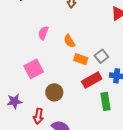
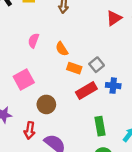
green rectangle: (106, 101) -> (100, 126), moved

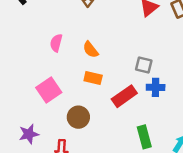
gray square: (97, 65) -> (144, 65), moved, turned -32
orange rectangle: (74, 68) -> (93, 78), moved

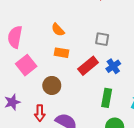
pink semicircle: (56, 43) -> (15, 37), moved, size x1.5
blue cross: (156, 87) -> (113, 66), moved, turned -32
green rectangle: (144, 137) -> (107, 98), turned 30

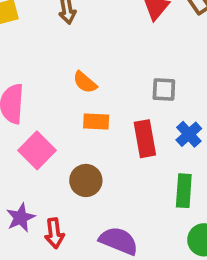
red rectangle: (88, 66) -> (145, 139), turned -54
red arrow: (40, 113) -> (54, 233), moved

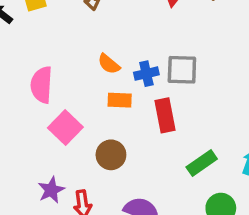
gray square: (164, 90) -> (182, 70), size x1.4
blue cross: (189, 134) -> (146, 74), moved, turned 30
green rectangle: (184, 191) -> (202, 163), turned 52

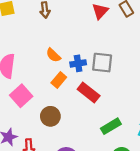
orange rectangle: (120, 100) -> (59, 80), turned -56
red rectangle: (165, 115) -> (89, 92), turned -45

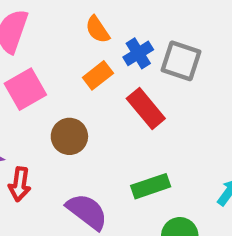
blue cross: (78, 63) -> (138, 53), turned -35
green rectangle: (111, 126) -> (151, 186), moved

